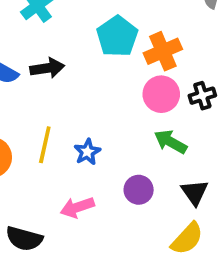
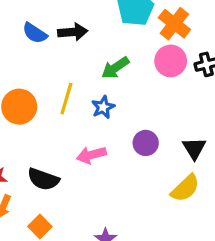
orange cross: (163, 51) -> (174, 24), turned -32
green arrow: (171, 142) -> (115, 68), moved, turned -68

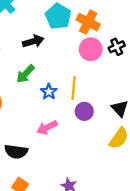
black arrow: (73, 32) -> (33, 41), moved
green arrow: (115, 68) -> (25, 74), moved
yellow line: (66, 99) -> (74, 88), moved

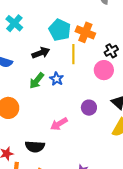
pink circle: (91, 49) -> (104, 70), moved
yellow line: (74, 88) -> (73, 54), moved
blue star: (49, 92) -> (57, 79), moved

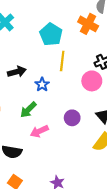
orange cross: (85, 32) -> (88, 24), moved
black arrow: (41, 53) -> (17, 72), moved
green arrow: (37, 81) -> (28, 110), moved

